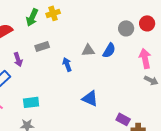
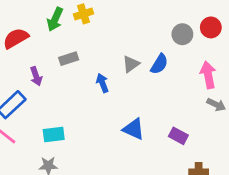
gray triangle: (88, 50) -> (131, 64), turned -32
purple rectangle: (123, 119) -> (178, 136), moved

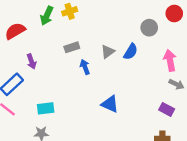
red circle: (211, 27) -> (174, 13), moved
gray rectangle: (69, 59) -> (72, 47), moved
purple rectangle: (178, 136) -> (167, 109), moved

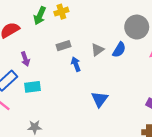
gray circle: (149, 28) -> (137, 27), size x1.5
blue triangle: (110, 104) -> (100, 99), turned 42
cyan rectangle: (46, 108) -> (33, 87), moved

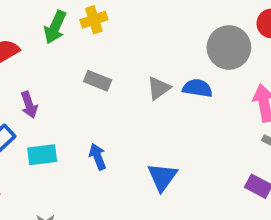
gray rectangle: (63, 46) -> (98, 81), turned 40
blue semicircle: (119, 50) -> (197, 88), turned -112
blue arrow: (76, 64) -> (98, 157), moved

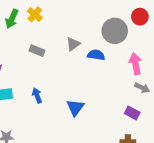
yellow cross: (94, 20) -> (35, 14), turned -32
gray triangle: (159, 88) -> (73, 44), moved

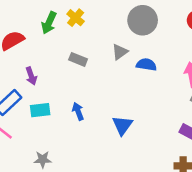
gray circle: (115, 31) -> (143, 20), moved

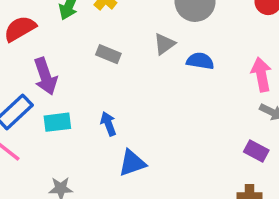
purple arrow: (31, 76) -> (45, 76), size x1.5
blue triangle: (122, 125) -> (132, 163), moved, turned 35

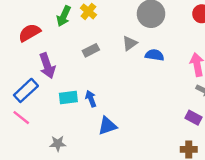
gray rectangle: (108, 54) -> (91, 50), turned -49
cyan rectangle: (57, 122) -> (68, 98), moved

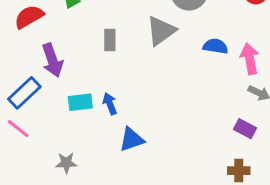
gray triangle: (130, 43) -> (161, 31), size x1.5
gray rectangle: (91, 50) -> (110, 40), turned -63
blue semicircle: (155, 55) -> (215, 46), moved

